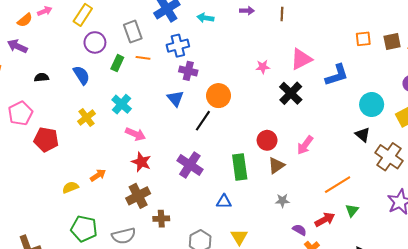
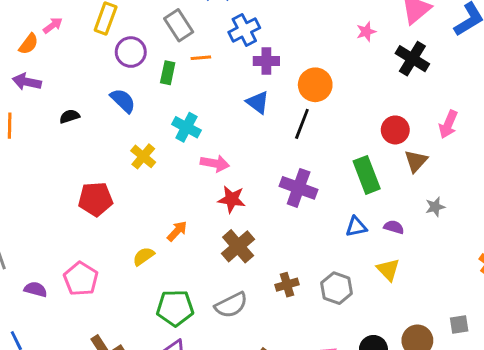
pink pentagon: (20, 113) -> (81, 279), moved
brown cross: (161, 219) -> (287, 285), moved
purple semicircle: (300, 230) -> (394, 227), moved

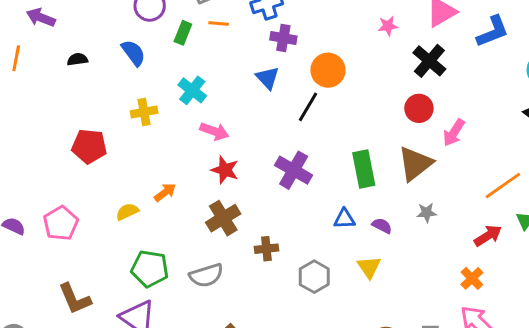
red circle: (395, 130) -> (419, 108), moved
yellow cross: (143, 156) -> (144, 112), turned 30
brown triangle: (416, 161) -> (415, 164), size x1.5
brown cross: (287, 285) -> (266, 249), moved

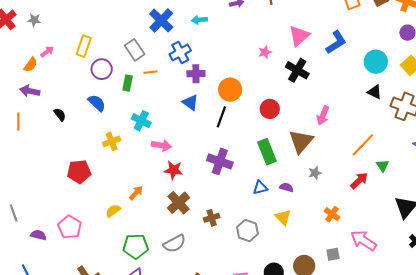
black semicircle: (77, 59) -> (60, 115), turned 72
red circle: (419, 108) -> (270, 109), moved
orange cross: (472, 278) -> (332, 214), moved

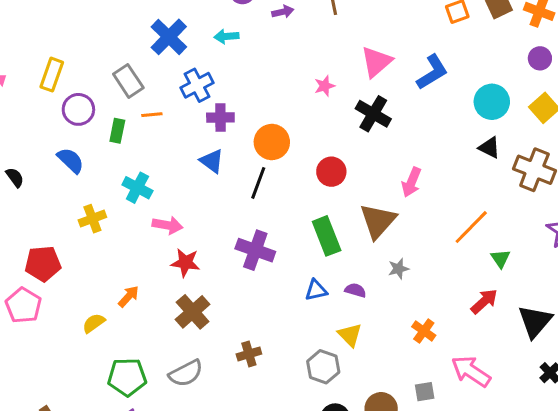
red arrow: (359, 181) -> (484, 301), moved
brown cross: (212, 218) -> (249, 354), moved
pink pentagon: (70, 227) -> (23, 305), moved
gray hexagon: (247, 231) -> (323, 367), moved

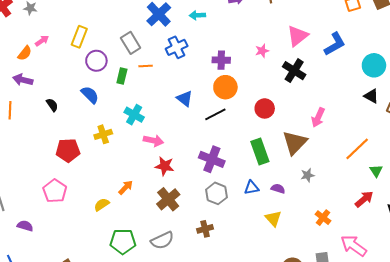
purple cross: (220, 118) -> (221, 60), moved
black line: (258, 183) -> (215, 114), turned 40
red pentagon: (43, 264) -> (68, 150), moved
gray hexagon: (323, 367) -> (216, 193), moved

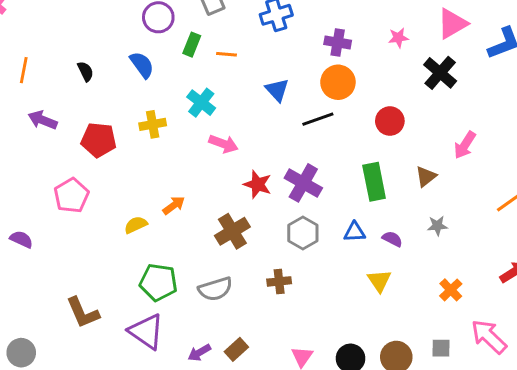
orange line: (146, 66) -> (226, 54), moved
purple arrow: (23, 80) -> (43, 120), moved
brown triangle: (295, 143) -> (426, 176), size x0.6
red star: (165, 166) -> (258, 184), moved

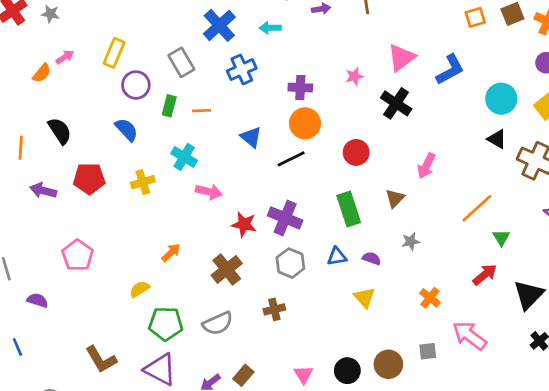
black semicircle: (86, 71) -> (60, 131), moved, size x1.5
red pentagon: (99, 140) -> (89, 179), moved
yellow semicircle: (136, 225) -> (140, 289), moved

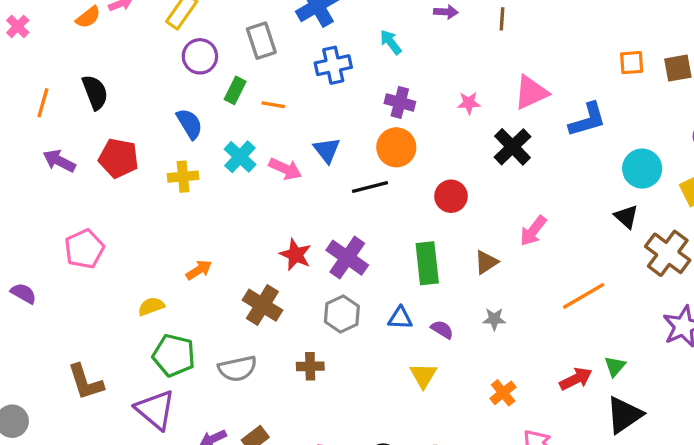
cyan arrow: (270, 28) -> (391, 42), moved, turned 42
blue semicircle: (126, 130) -> (190, 124), moved
pink arrow: (209, 192) -> (285, 169), moved
green triangle: (501, 238) -> (615, 366), moved
brown cross: (227, 269) -> (262, 305), turned -32

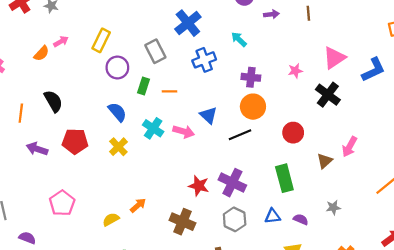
yellow cross: (183, 177) -> (118, 147), turned -30
brown triangle: (486, 262) -> (325, 161), moved
yellow semicircle: (151, 306) -> (111, 219), moved

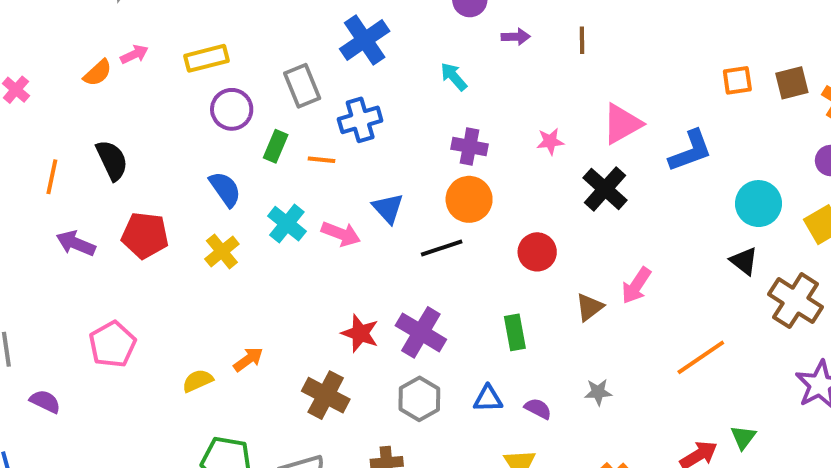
yellow rectangle: (101, 40) -> (207, 58), turned 45
blue cross: (204, 60) -> (360, 120), moved
green rectangle: (284, 178) -> (515, 332), size x0.7

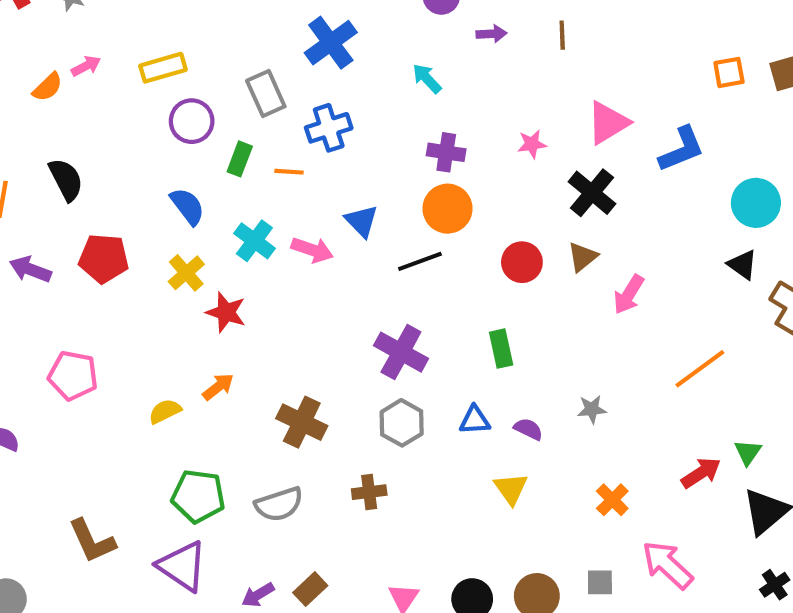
brown triangle: (589, 307) -> (583, 257), moved
red star: (360, 333) -> (226, 312), moved
pink pentagon: (113, 344) -> (73, 376), turned -30

